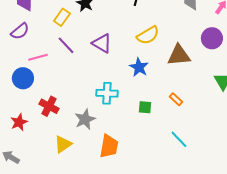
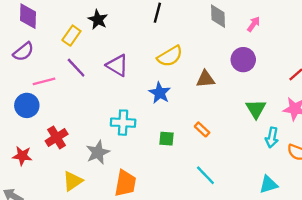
brown triangle: (179, 55) -> (205, 79), size x0.7
red cross: (49, 106) -> (57, 137), turned 30
red star: (19, 122) -> (22, 156), turned 30

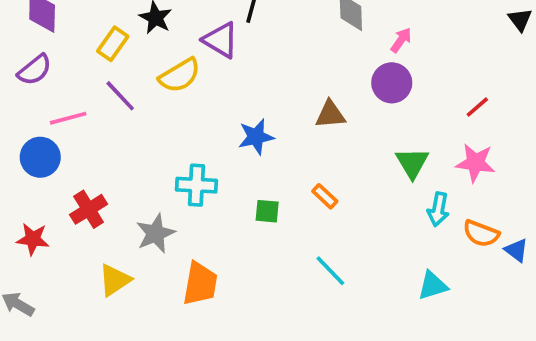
pink arrow: (254, 24) -> (401, 40), moved
yellow semicircle: (170, 56) -> (180, 75), moved
purple triangle: (117, 65) -> (221, 40), moved
blue star: (160, 93) -> (256, 137), turned 30

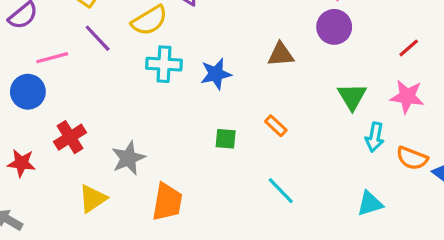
cyan cross: (196, 185) -> (164, 64), moved

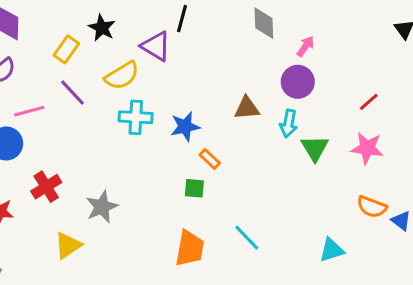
orange rectangle: (276, 126) -> (210, 159), moved
cyan arrow: (375, 137) -> (288, 123), moved
orange trapezoid: (167, 202) -> (190, 248), moved

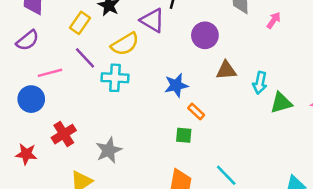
purple circle: (298, 82) -> (205, 35), moved
cyan cross: (136, 117) -> (115, 78), moved
green triangle: (315, 148) -> (281, 103), turned 45

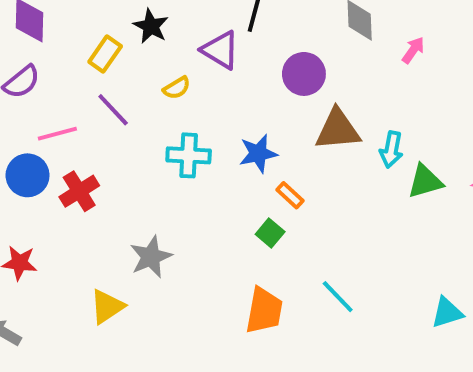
yellow semicircle: (125, 44) -> (177, 88), size x0.6
brown triangle: (226, 70) -> (338, 130), size x1.4
cyan cross: (115, 78) -> (189, 155), moved
red cross: (64, 134) -> (79, 191), moved
green square: (184, 135) -> (270, 233), turned 35

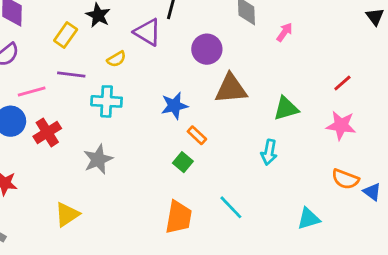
purple line: (113, 110) -> (71, 75), turned -40
cyan arrow: (391, 149) -> (269, 152), moved
cyan cross: (189, 155) -> (107, 101), moved
green triangle: (425, 181) -> (286, 108), moved
gray star: (151, 257) -> (98, 159), moved

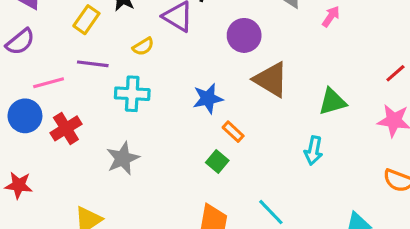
brown triangle: (231, 89) -> (271, 80), turned 36

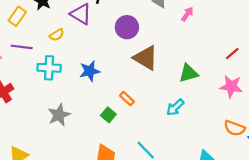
blue star: (208, 98) -> (90, 71), moved
orange rectangle: (233, 132) -> (127, 99), moved
cyan arrow: (313, 151) -> (175, 107), turned 36
gray star: (123, 158) -> (59, 115), moved

